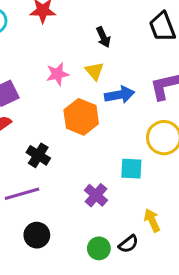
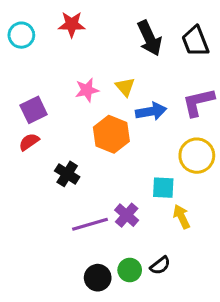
black arrow: (103, 37) -> (150, 38), moved, size x1.6
purple line: (22, 194) -> (90, 224), moved
yellow arrow: (152, 220) -> (182, 217), moved
black circle: (37, 235) -> (98, 278), moved

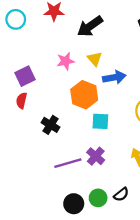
black arrow: (150, 38) -> (90, 26), moved, turned 80
red semicircle: (29, 142) -> (22, 101), turned -42
cyan square: (163, 188) -> (100, 121), moved

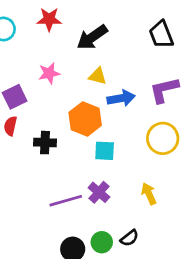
yellow triangle: (95, 59) -> (98, 76), turned -35
pink star: (66, 61) -> (49, 73), moved
black cross: (51, 125) -> (45, 143), moved, turned -30

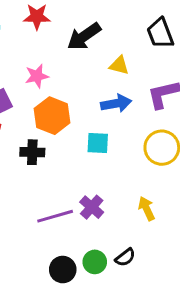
yellow triangle: (98, 76) -> (119, 65), moved
orange hexagon: (85, 119) -> (52, 116), moved
cyan square: (105, 151) -> (98, 143), moved

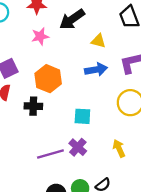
pink star: (37, 76) -> (40, 36), moved
cyan square: (98, 143) -> (82, 116), moved

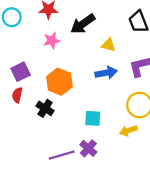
black cross: (33, 106) -> (45, 108), turned 30
yellow arrow: (119, 148) -> (128, 131), moved, turned -84

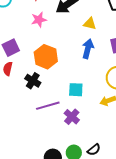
blue arrow: (106, 73) -> (88, 49), turned -66
purple line: (62, 155) -> (48, 106), moved

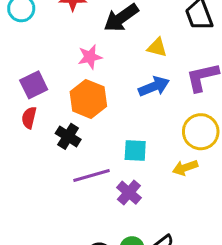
pink star: (39, 20) -> (90, 57), moved
blue arrow: (88, 49) -> (154, 86), turned 54

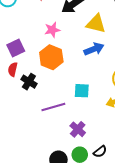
yellow triangle: (157, 47) -> (96, 24), size x1.5
black cross: (68, 136) -> (29, 82), moved
purple cross: (129, 193) -> (78, 129), moved

